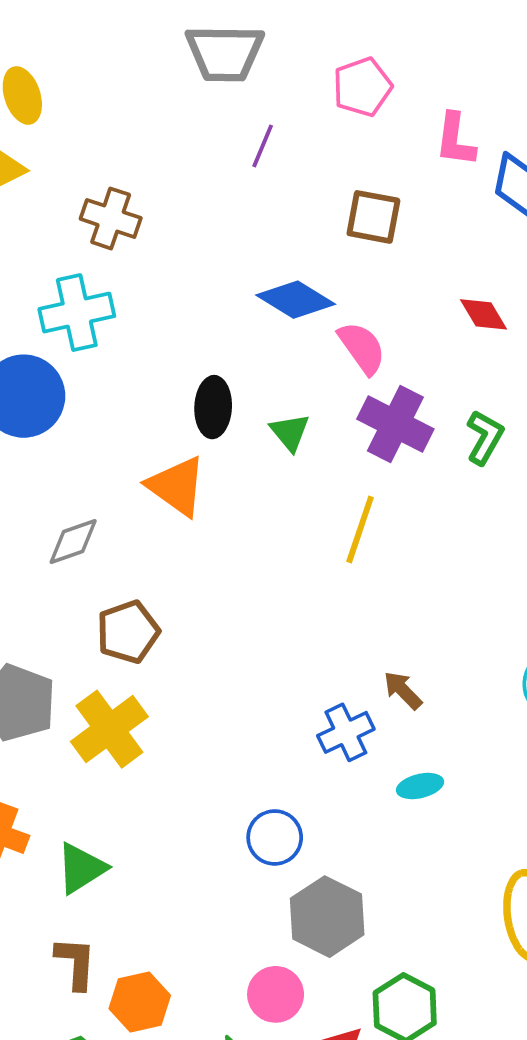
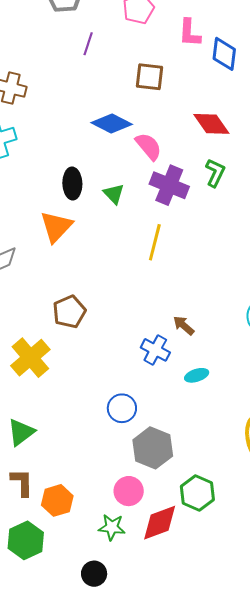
red diamond: (483, 314) -> (211, 124), size x1.4
green L-shape: (485, 437) -> (215, 173), moved
orange triangle: (177, 486) -> (56, 227), turned 42
brown pentagon: (128, 632) -> (69, 312), moved
blue cross: (346, 732) -> (155, 350), turned -32

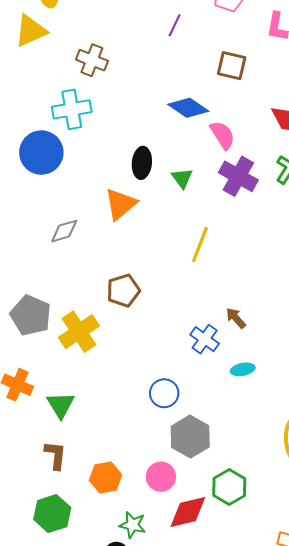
yellow line: (155, 242) -> (200, 245), moved
green triangle: (21, 432) -> (61, 405), turned -32
orange hexagon: (57, 500) -> (106, 478), moved
green star: (112, 527) -> (133, 525), moved

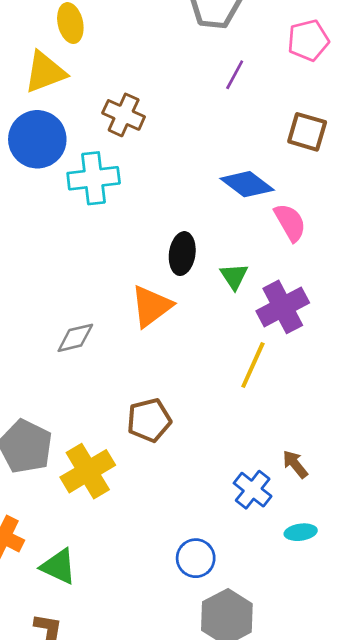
blue circle: (41, 153) -> (37, 139), moved
purple cross: (238, 176) -> (283, 307), moved, turned 30
green triangle: (61, 405) -> (59, 566), turned -36

